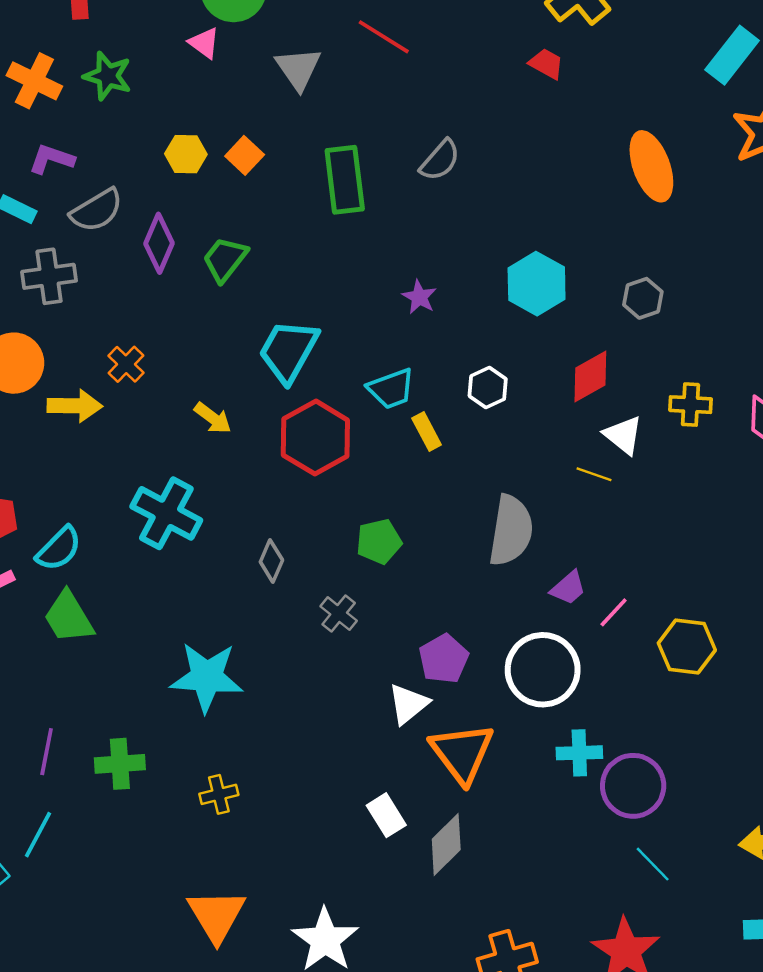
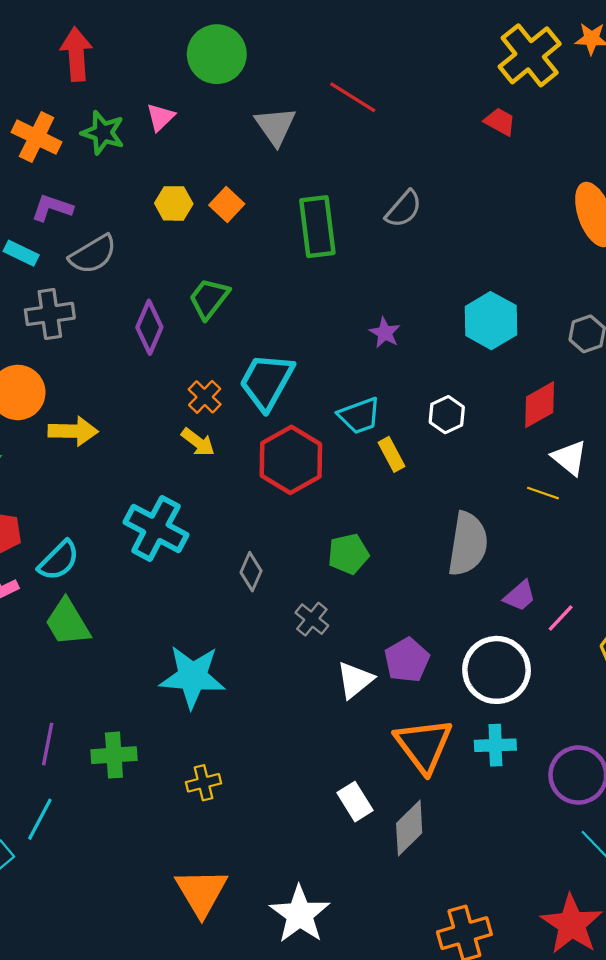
pink triangle: (204, 43) -> (160, 117), moved, turned 40
purple diamond: (159, 243) -> (149, 327), moved
orange cross: (126, 364) -> (205, 397), moved
white triangle: (408, 704) -> (355, 680), moved
cyan cross: (579, 753) -> (495, 745), moved

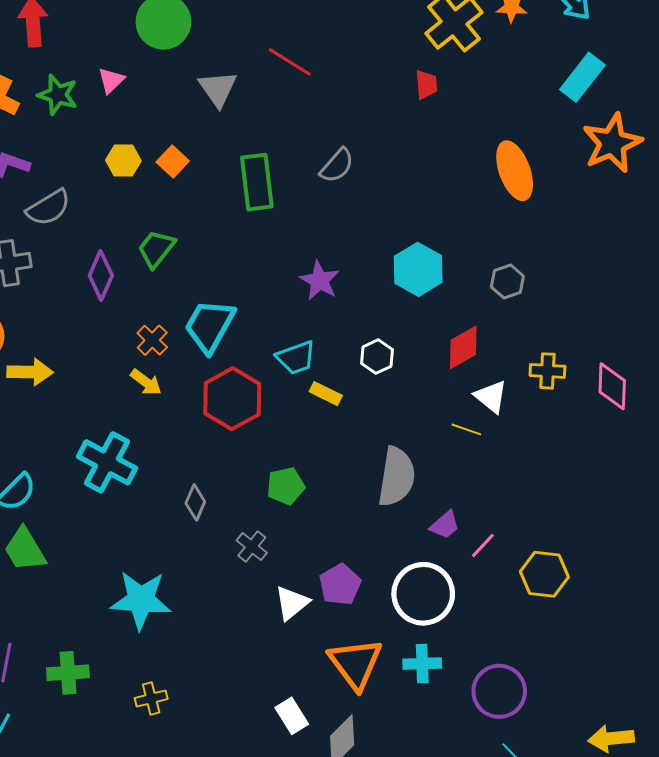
red trapezoid: (500, 122) -> (426, 84), turned 56
purple star: (385, 333) -> (320, 281), size x1.4
yellow rectangle: (391, 454) -> (326, 394), turned -36

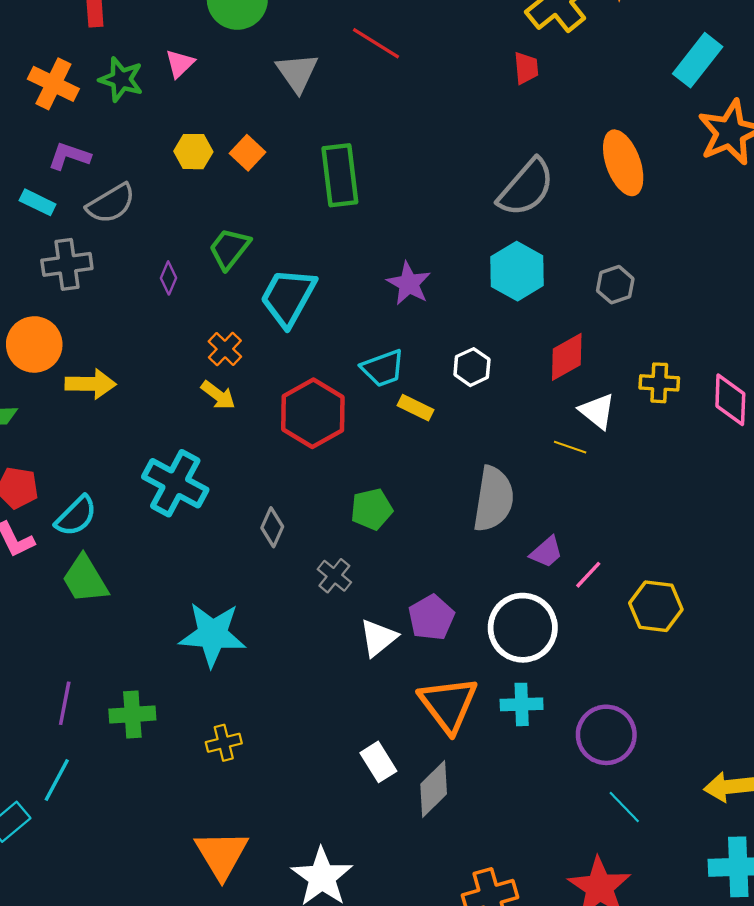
gray semicircle: (337, 166) -> (526, 188), moved, size x1.5
purple diamond: (101, 275) -> (168, 278), size x0.6
cyan trapezoid: (210, 326) -> (288, 297), moved

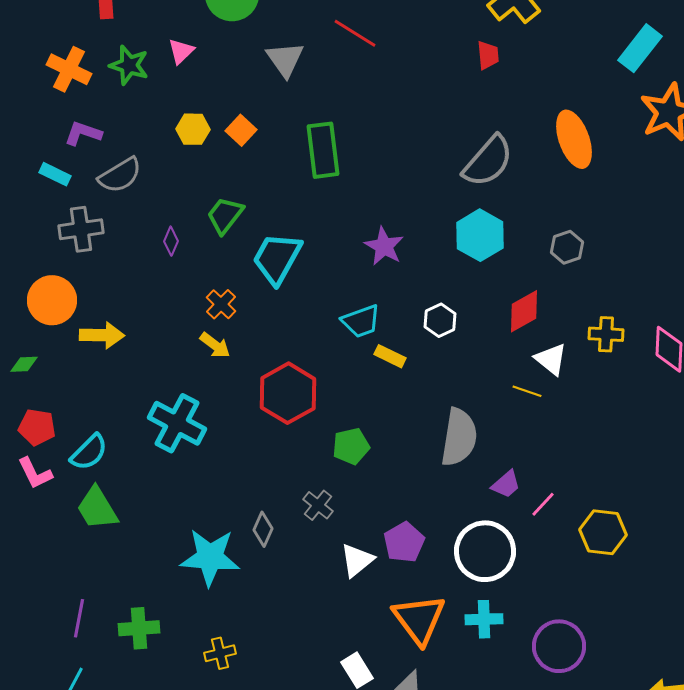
red hexagon: (313, 413) -> (288, 393), moved
gray diamond: (272, 527) -> (263, 529), moved

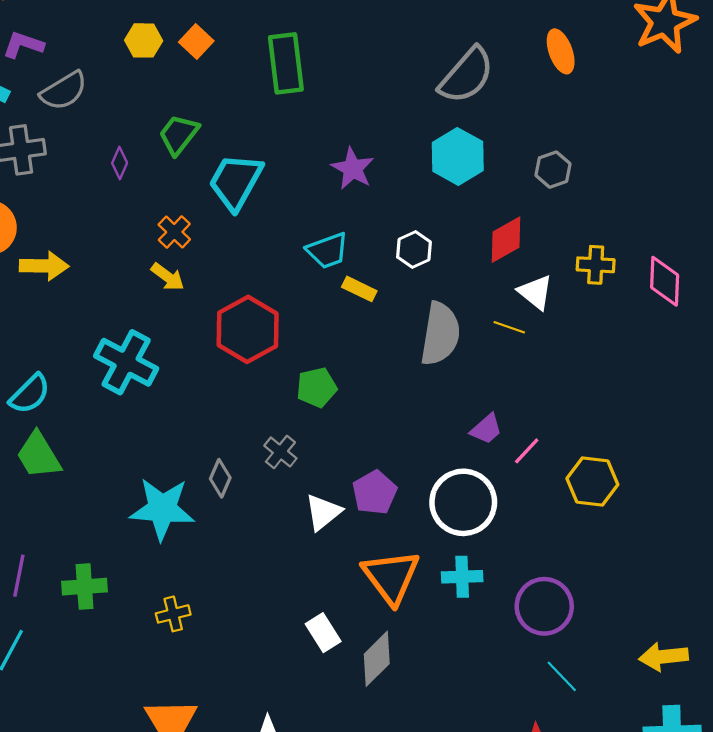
orange ellipse: (574, 139) -> (561, 51), size x0.7
gray semicircle: (459, 437) -> (440, 334), moved

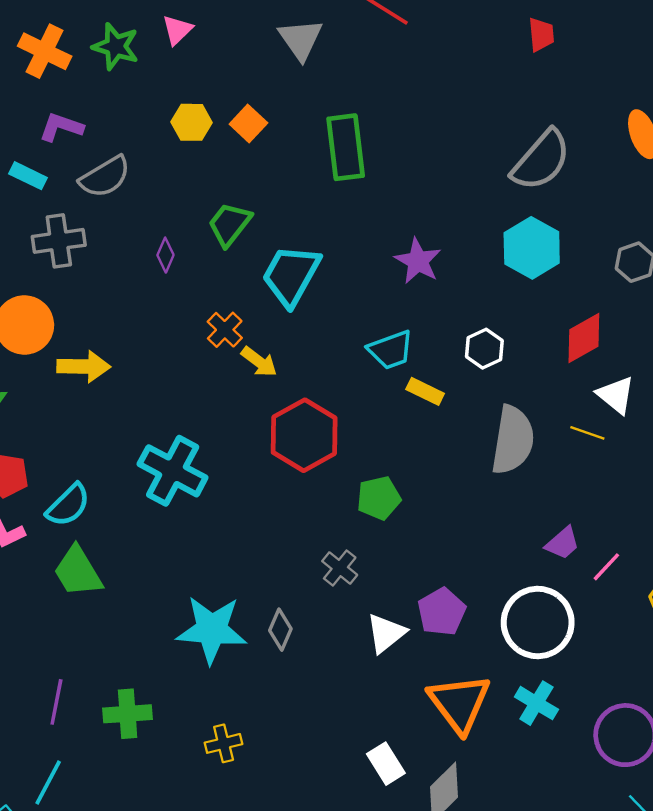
yellow arrow: (168, 277) -> (259, 362), moved
gray diamond: (220, 478) -> (280, 630), moved
cyan cross: (462, 577) -> (536, 703), turned 33

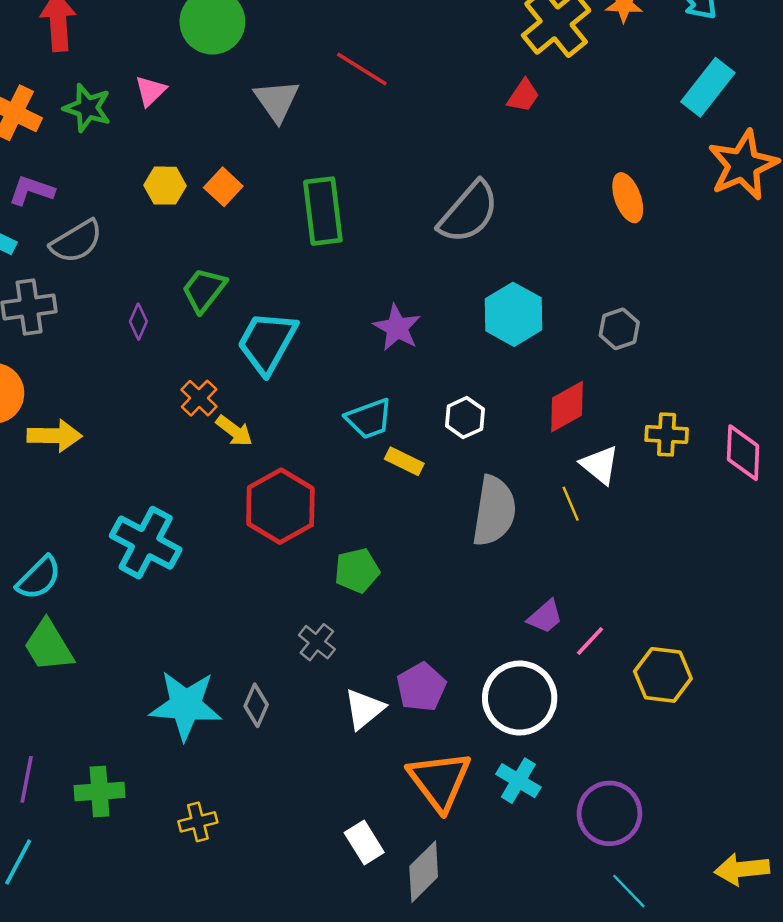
red trapezoid: (541, 35) -> (523, 96), turned 39
gray semicircle: (541, 160) -> (469, 212), moved
yellow line: (587, 433) -> (571, 504), turned 48

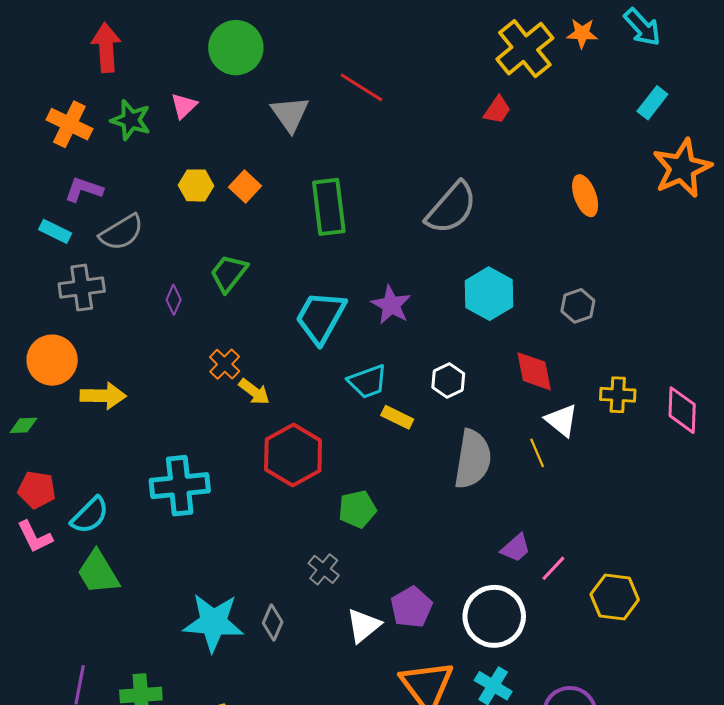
cyan rectangle: (708, 87) -> (652, 103), size x0.7
cyan trapezoid: (267, 342) -> (321, 317), moved
red diamond: (567, 407) -> (534, 371), turned -72
cyan cross: (146, 543) -> (180, 486), turned -34

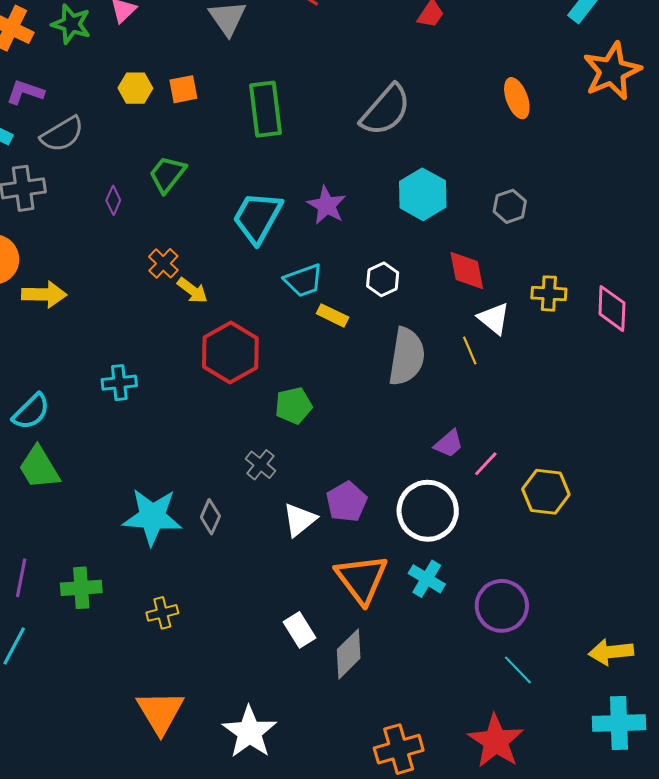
orange square: (245, 186) -> (183, 89), turned 36
cyan cross: (180, 486) -> (119, 383), size x0.6

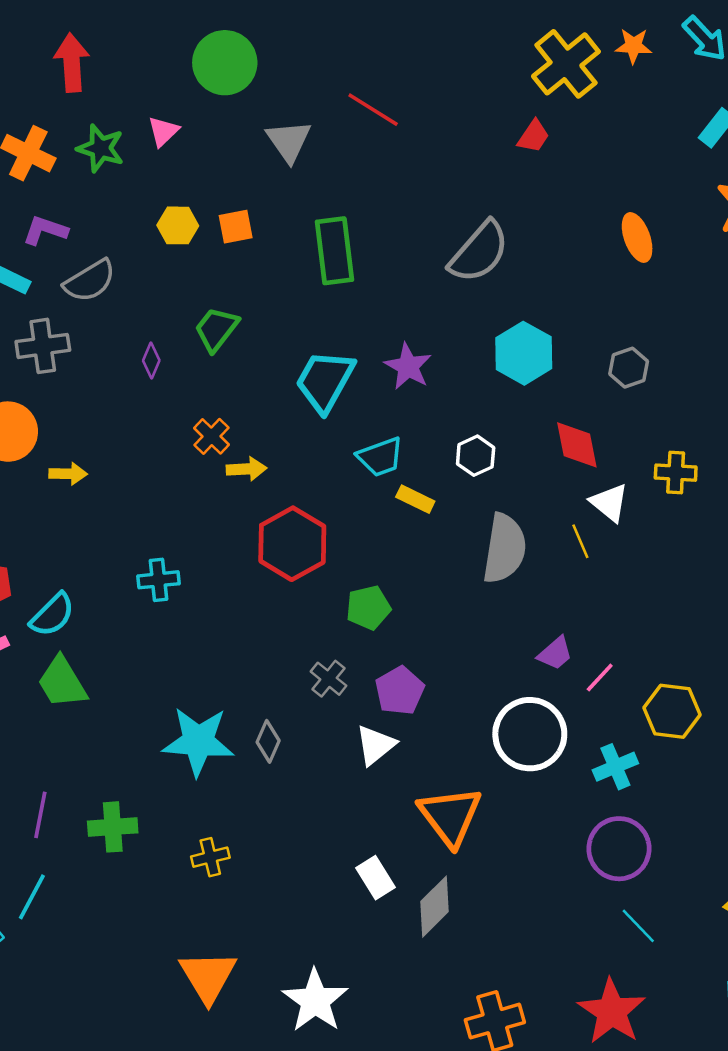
yellow arrow: (192, 290) -> (246, 469), turned -40
yellow arrow: (44, 294) -> (68, 474), size x0.7
purple pentagon: (347, 502) -> (400, 691), moved
cyan cross: (427, 579) -> (615, 767), moved, turned 36

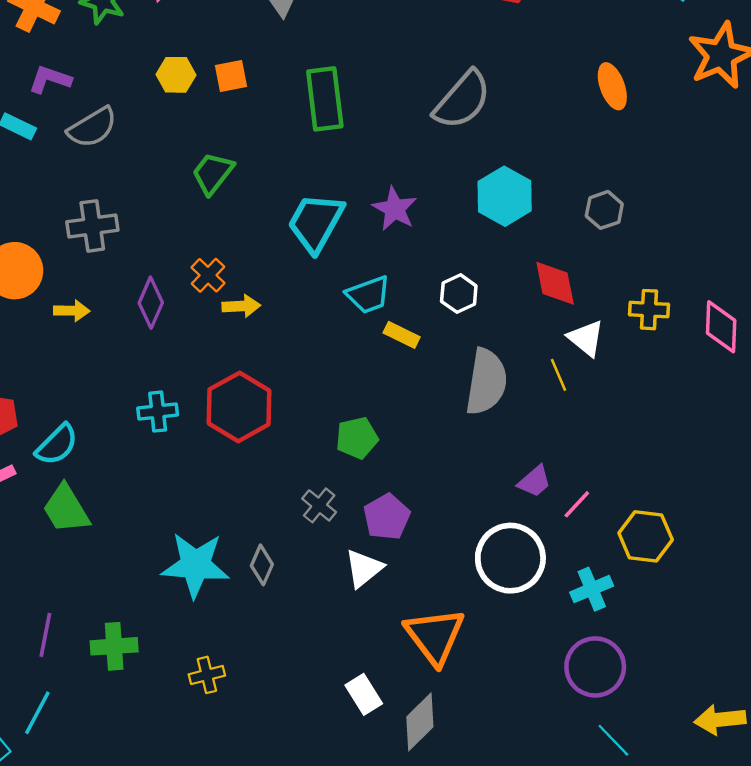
gray cross: (43, 346) -> (92, 226), moved
purple diamond: (151, 360) -> (151, 303), moved, size x1.5
red hexagon: (292, 544) -> (239, 407), moved

